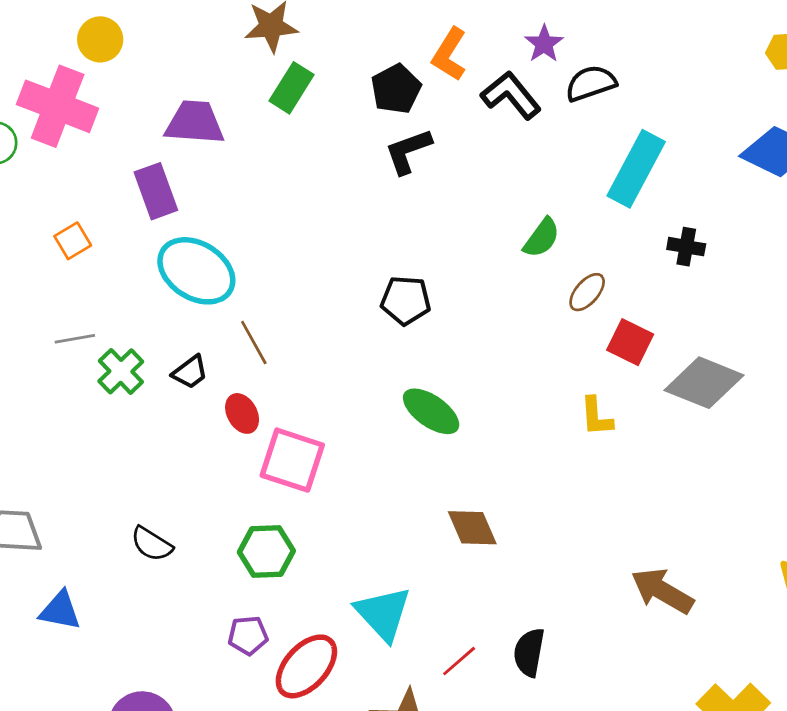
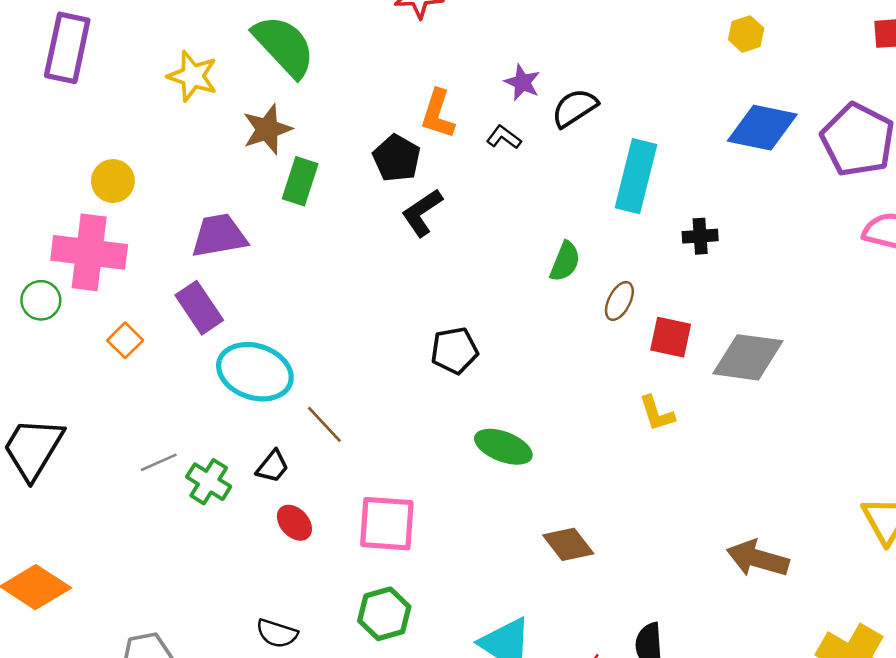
black L-shape: (511, 95) -> (504, 137), size x0.6
orange square: (73, 241) -> (125, 340), moved
red ellipse: (242, 413) -> (294, 523), moved

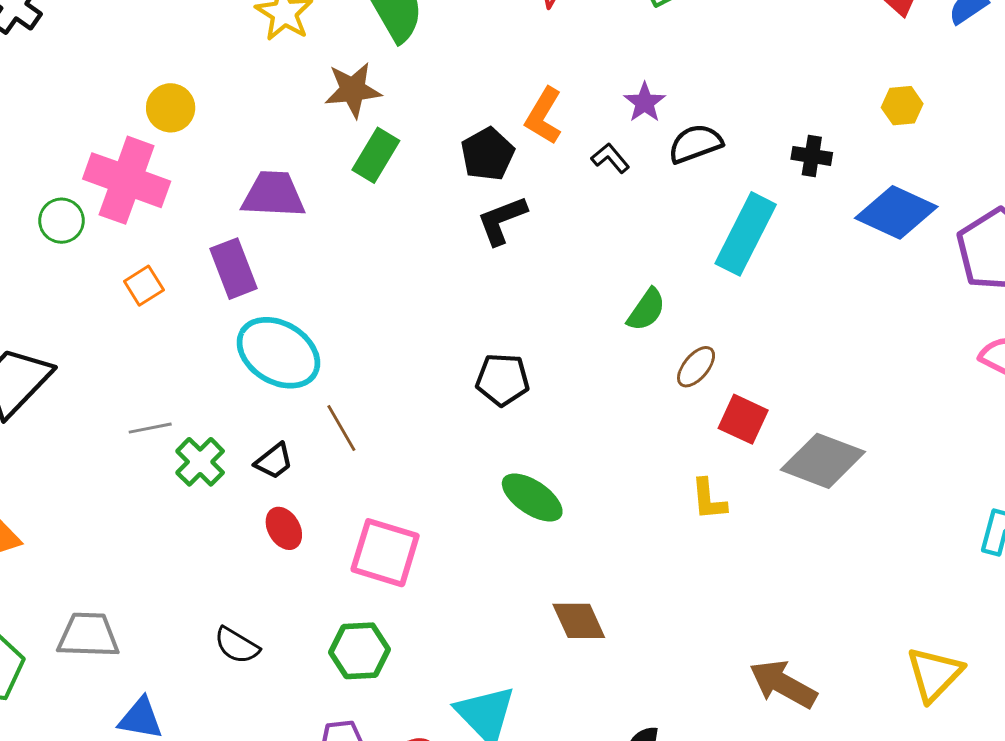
black cross: (700, 236) -> (812, 156), moved

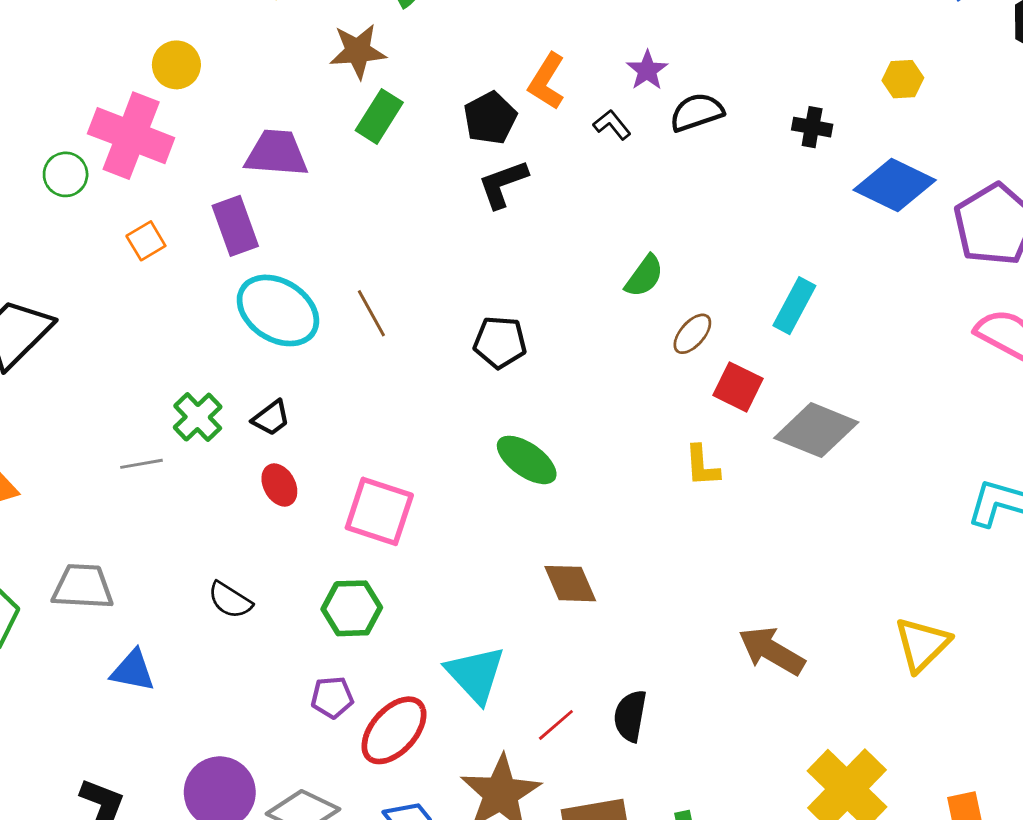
cyan rectangle: (746, 234) -> (794, 306), moved, size x0.7
gray line: (150, 428) -> (142, 464), moved
brown line: (341, 428) -> (371, 313), moved

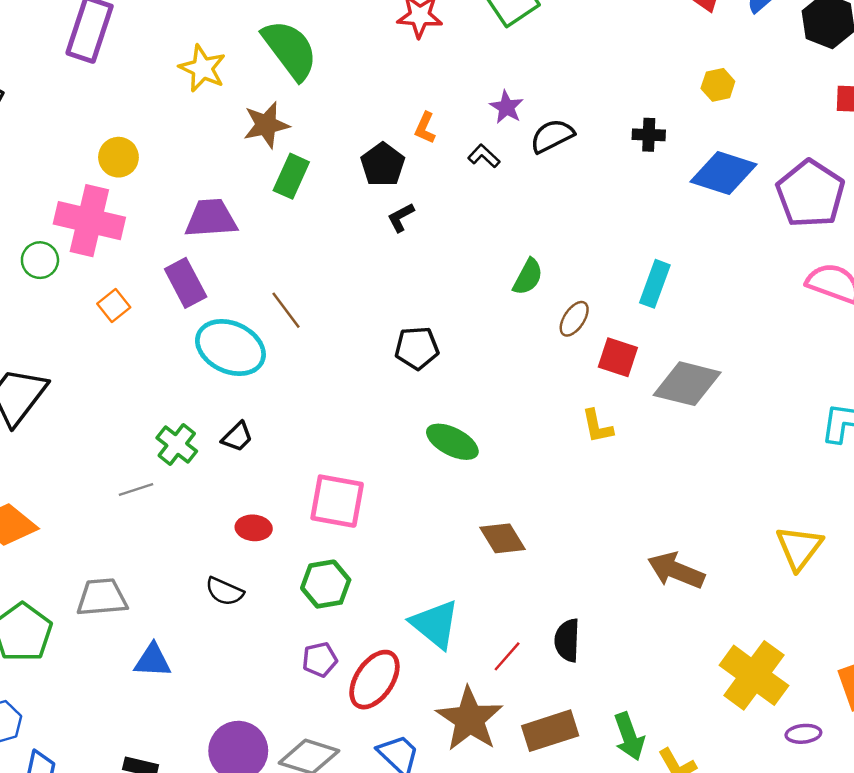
orange L-shape: (547, 81) -> (425, 128), size x0.7
black L-shape: (503, 184) -> (401, 217), size x0.7
brown line: (371, 313) -> (286, 310), moved
red ellipse: (279, 485) -> (254, 528), moved, turned -48

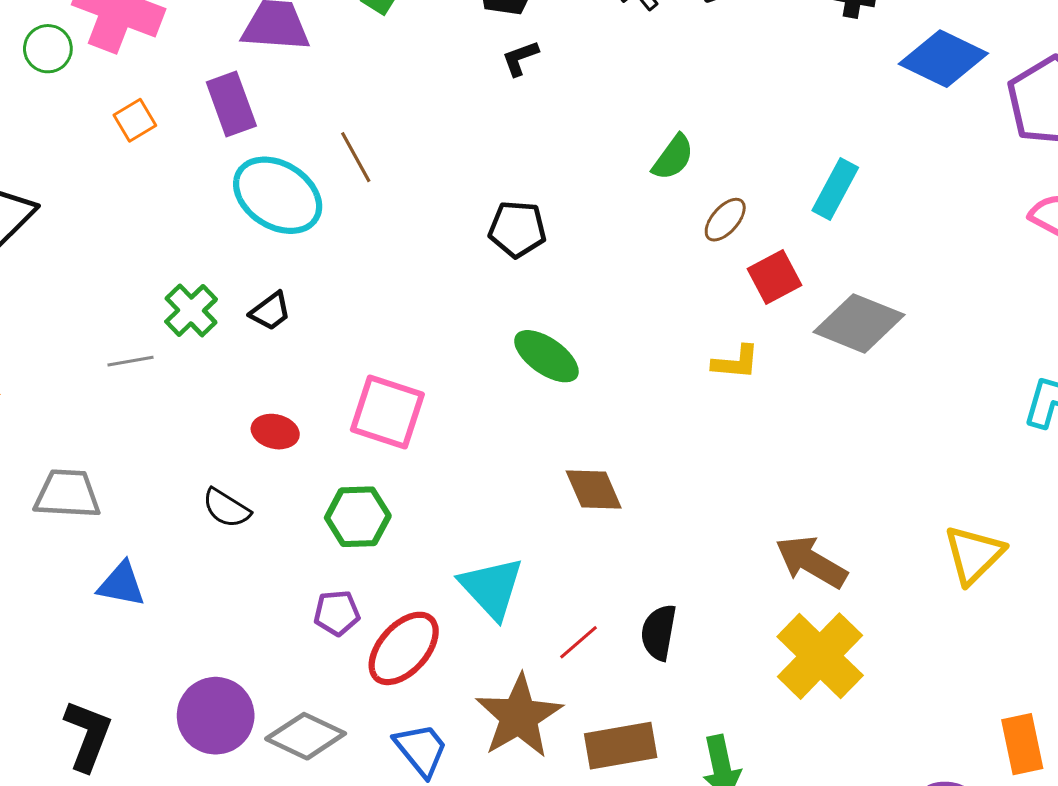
red square: (618, 357) -> (774, 277), turned 36
yellow L-shape: (597, 426) -> (736, 362), turned -81
yellow cross: (754, 675) -> (820, 656), moved

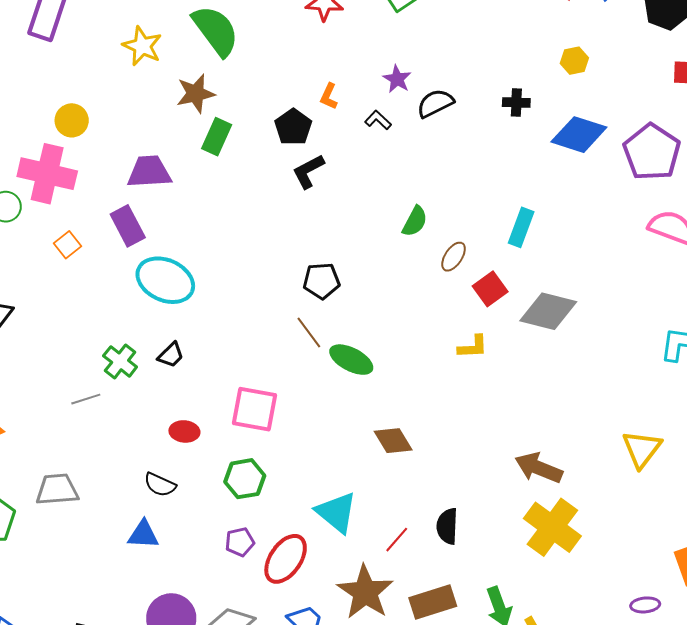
black L-shape: (520, 58) -> (308, 171), size x1.4
brown line: (356, 157) -> (309, 333), moved
blue triangle: (121, 584) -> (143, 535), moved

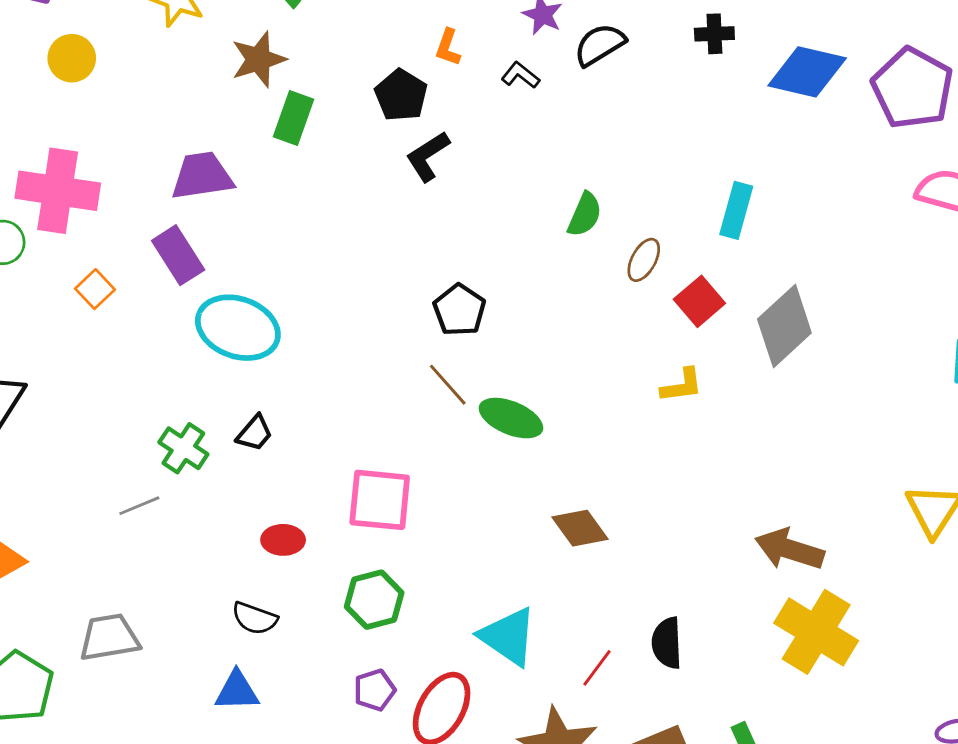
yellow circle: (72, 120) -> (72, 58), moved
black pentagon: (322, 281) -> (459, 310), turned -30
gray diamond: (548, 311) -> (784, 326), turned -52

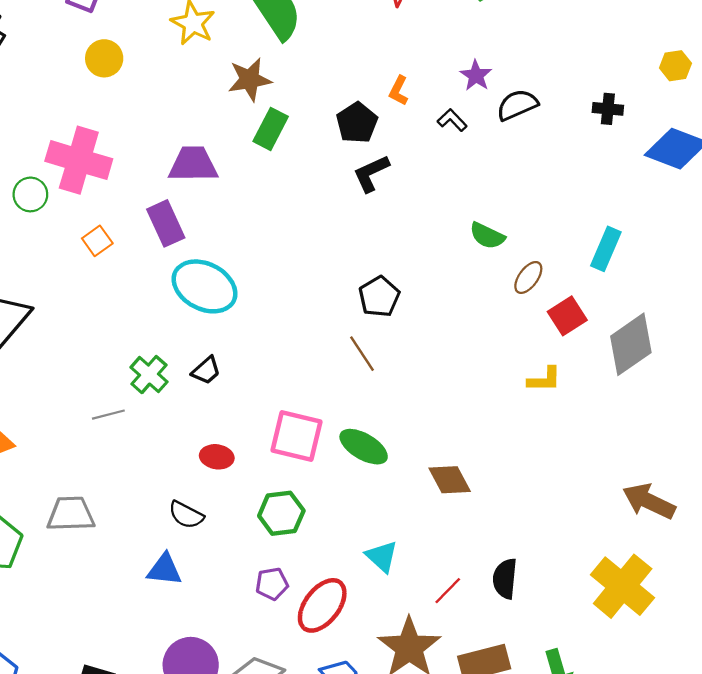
green semicircle: (585, 215) -> (487, 236), turned 84
green ellipse: (511, 418) -> (364, 447), moved
brown arrow: (789, 549) -> (649, 501), moved
cyan triangle: (508, 637) -> (382, 557), size x0.7

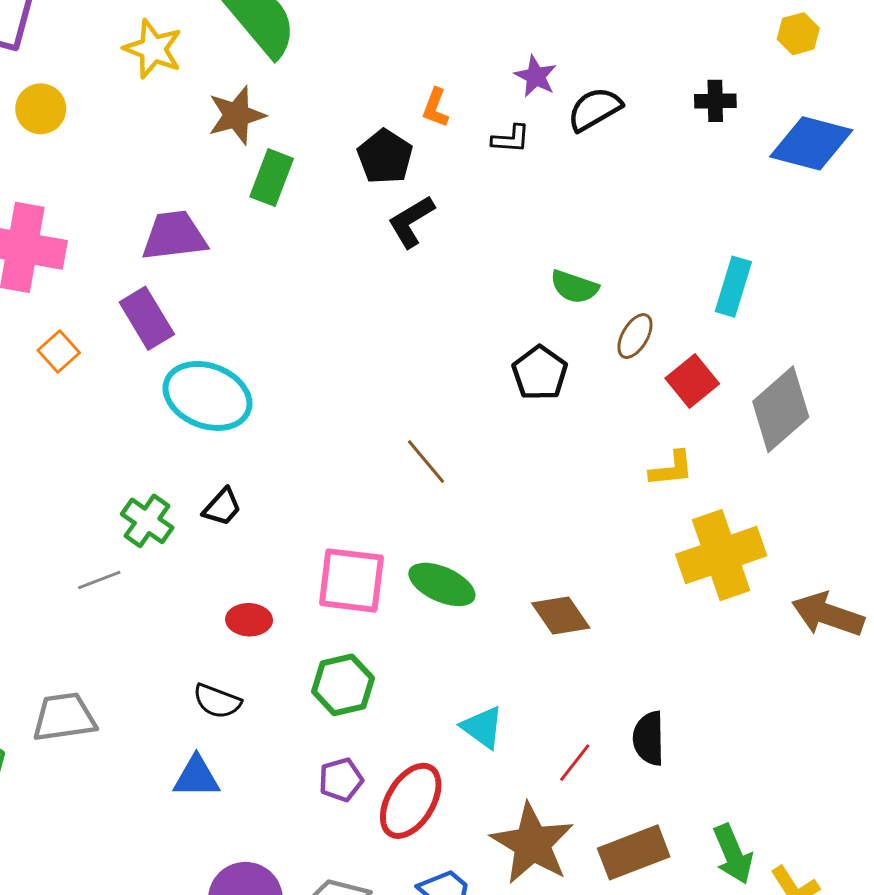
black L-shape: (452, 120) -> (511, 139), turned 144
black pentagon: (379, 297) -> (540, 373), moved
yellow cross: (623, 586) -> (721, 555), moved, turned 38

